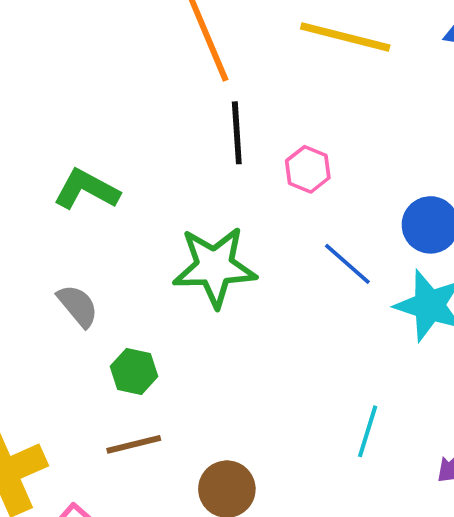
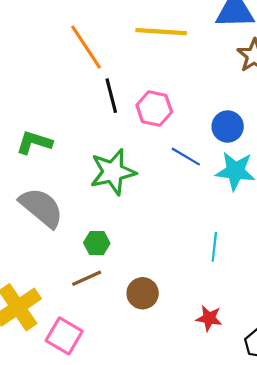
pink hexagon: (308, 169) -> (154, 108), size x1.4
gray semicircle: (78, 306) -> (41, 207), size x1.8
green hexagon: (134, 371) -> (97, 243), moved

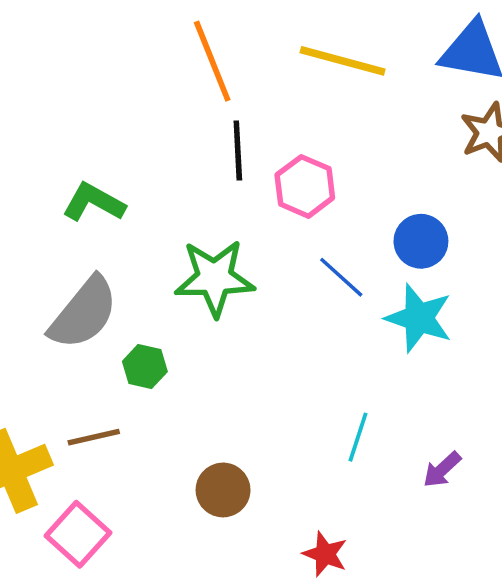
gray semicircle: (41, 207) -> (84, 313), turned 78
green hexagon: (97, 243) -> (145, 366), moved
brown line: (87, 278) -> (94, 437), moved

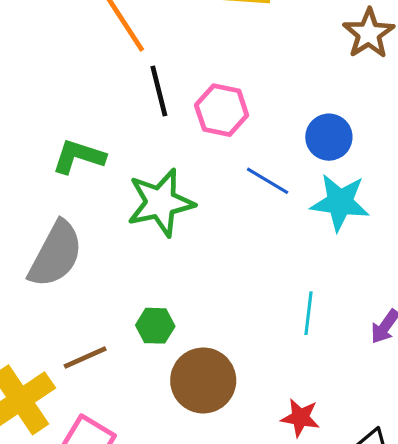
green L-shape: (94, 202) -> (79, 157), moved
green hexagon: (145, 366) -> (155, 326), moved
brown circle: (223, 490) -> (203, 380), size x1.4

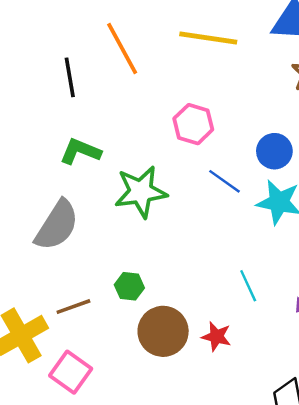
black line: (159, 91) -> (70, 77), moved
cyan line: (309, 313) -> (248, 286), turned -36
red star: (300, 418) -> (216, 336), moved

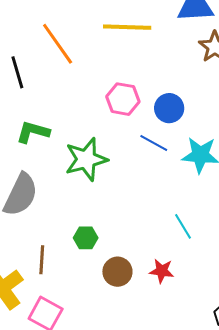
blue circle: (274, 151) -> (169, 108), moved
brown line: (73, 307) -> (42, 260), turned -60
brown circle: (163, 331) -> (117, 272), size x0.7

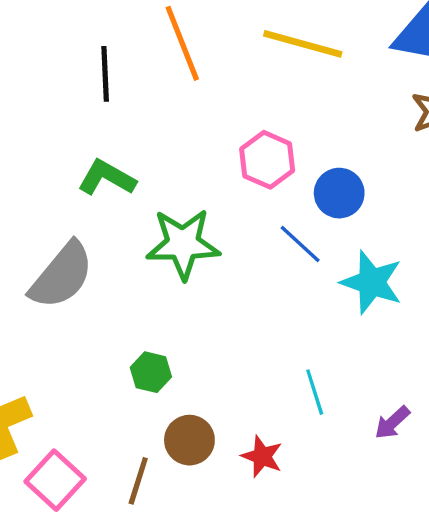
brown line: (42, 260) -> (138, 481), moved

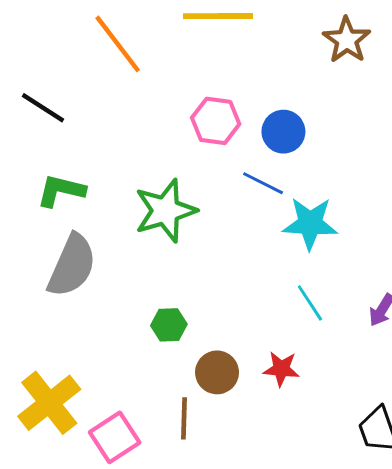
black line: (105, 74) -> (43, 108), moved, turned -39
green L-shape: (107, 178) -> (61, 191), moved
cyan star: (372, 282) -> (310, 223), moved
pink square: (55, 480) -> (115, 437), turned 30

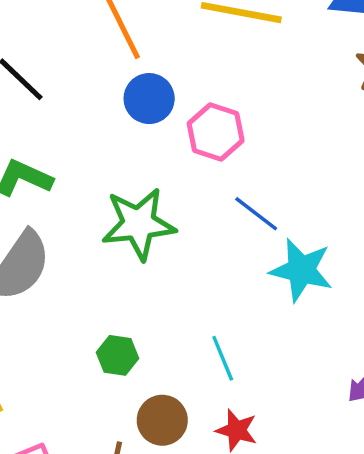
blue circle: (283, 132) -> (149, 99), moved
cyan line: (310, 303) -> (223, 358), moved

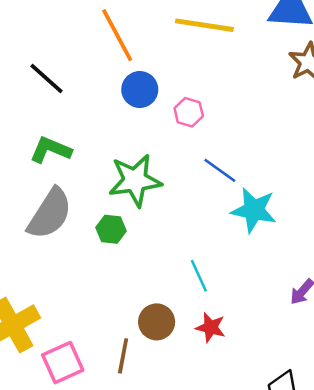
pink hexagon: (216, 132) -> (189, 112), size x0.7
green hexagon: (117, 355) -> (111, 229), moved

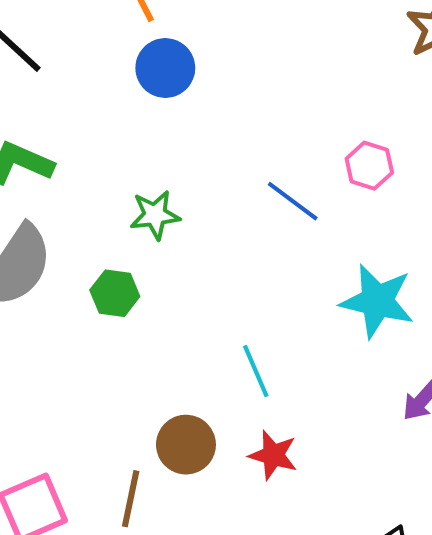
pink hexagon: (189, 112) -> (369, 166), moved
green star: (135, 180) -> (155, 215), size x0.6
cyan star: (254, 210) -> (377, 301), moved

